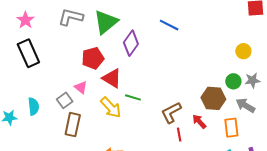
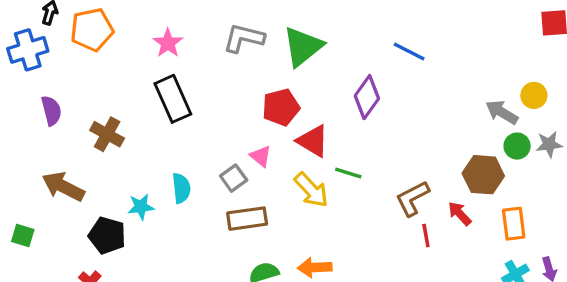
purple diamond: (131, 43) -> (367, 97), moved
gray arrow: (245, 105) -> (502, 112), moved
brown rectangle: (73, 125) -> (247, 219), turned 70

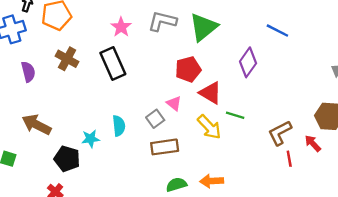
pink star: (168, 43) -> (121, 27), moved
brown cross: (107, 134) -> (67, 59), moved

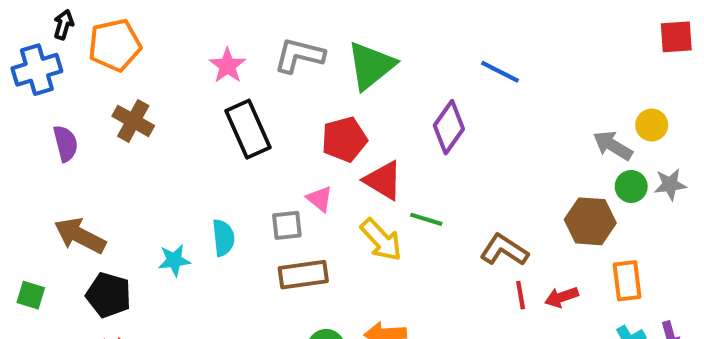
black rectangle: (113, 63) -> (248, 129), moved
gray square: (155, 119) -> (287, 225), turned 30
brown L-shape: (280, 133) -> (504, 250), turned 60
red arrow: (313, 143) -> (561, 297), moved, turned -66
black pentagon: (67, 159) -> (109, 295), moved

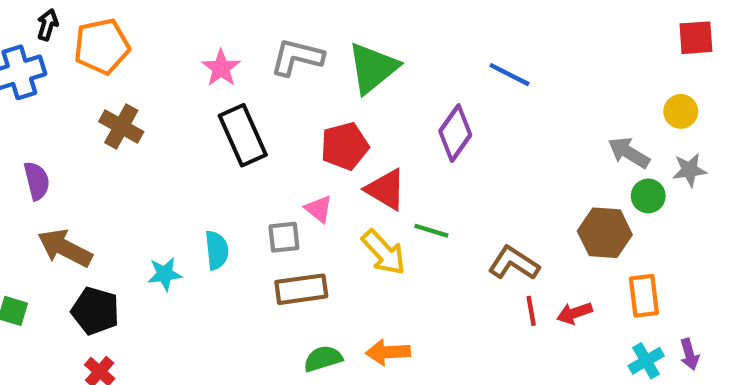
yellow circle: (652, 125) -> (681, 111), moved
purple semicircle: (66, 143) -> (37, 181), moved
gray star: (670, 184) -> (689, 170), moved

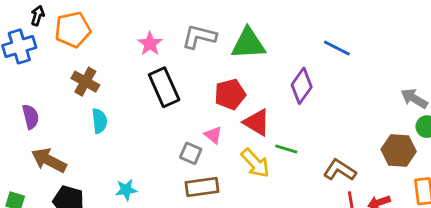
green triangle: (373, 68) -> (248, 44), turned 36
gray square: (284, 237) -> (191, 153), turned 30
cyan semicircle: (217, 250) -> (99, 121), moved
cyan star: (165, 274) -> (126, 190), moved

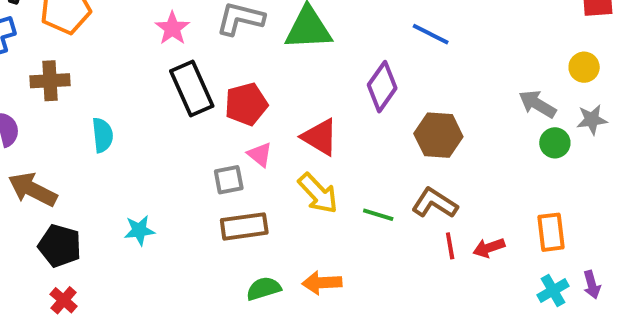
brown cross: (85, 82) -> (50, 81), moved, turned -32
red pentagon: (230, 94) -> (246, 104), moved
green line: (286, 149) -> (378, 215), moved
brown hexagon: (399, 150) -> (438, 135), moved
gray square: (191, 153) -> (229, 180), turned -35

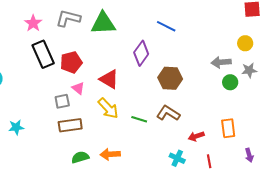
gray arrow: (537, 104) -> (221, 62), turned -36
red line: (450, 246) -> (209, 161), moved
cyan cross: (553, 290) -> (177, 158), moved, turned -35

